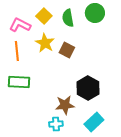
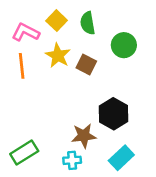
green circle: (95, 13) -> (124, 45), moved
green rectangle: (19, 82) -> (24, 153), moved, turned -35

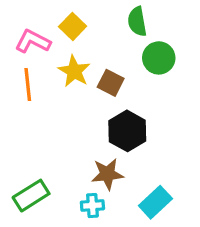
green semicircle: (88, 23) -> (137, 21), moved
black hexagon: (114, 114) -> (127, 131), moved

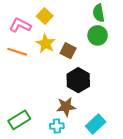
green semicircle: (137, 21) -> (99, 13), moved
orange line: (28, 84) -> (17, 52), turned -66

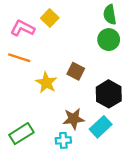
yellow star: (46, 44) -> (46, 83), moved
brown square: (68, 51) -> (76, 71), moved
black hexagon: (78, 80) -> (109, 94), moved
cyan rectangle: (96, 124) -> (101, 127), moved

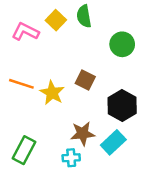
green semicircle: (110, 15) -> (84, 16), moved
orange line: (19, 58) -> (21, 84), moved
green rectangle: (21, 134) -> (24, 150), turned -30

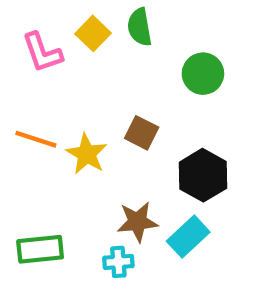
pink L-shape: (25, 32) -> (42, 52), turned -136
green rectangle: (24, 150) -> (40, 249), turned 56

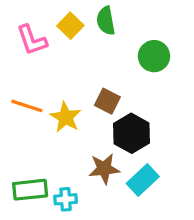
black hexagon: (203, 175) -> (131, 133), moved
cyan cross: (118, 262) -> (66, 199), moved

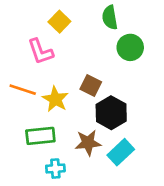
green semicircle: (106, 21) -> (110, 17), moved
pink L-shape: (32, 40) -> (40, 51), moved
green rectangle: (30, 190) -> (40, 136), moved

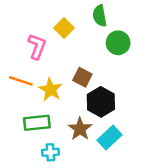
yellow square: (59, 22) -> (64, 28), moved
pink L-shape: (40, 51) -> (37, 46), turned -140
brown star: (88, 143) -> (80, 129), turned -30

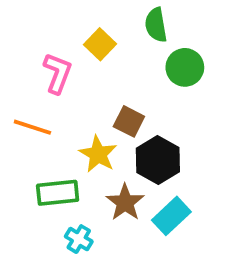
yellow star: (50, 90) -> (98, 154), moved
cyan cross: (50, 152) -> (79, 239), turned 35

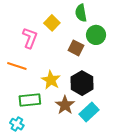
brown square: (129, 121) -> (76, 48), moved
cyan cross: (79, 239) -> (17, 124), moved

